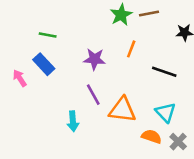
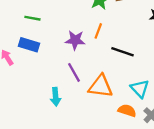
orange line: (131, 49) -> (98, 31), moved
blue rectangle: (44, 64) -> (29, 45), turned -30
black line: (164, 72) -> (122, 52), moved

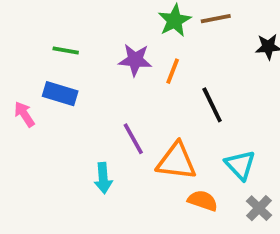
purple star: (75, 40) -> (135, 60), moved
black line: (122, 52) -> (212, 105), turned 45
orange semicircle: (127, 111) -> (203, 201), moved

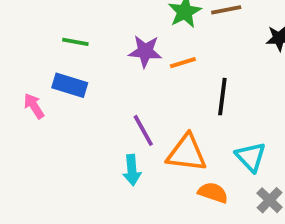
orange line: (173, 71) -> (183, 63), turned 52
black line: (212, 105) -> (222, 97), turned 33
cyan arrow: (103, 178) -> (132, 170), moved

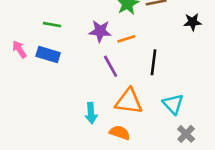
pink arrow: (34, 106) -> (19, 49), moved
purple line: (143, 130) -> (111, 66), moved
orange semicircle: (213, 193) -> (120, 133), moved

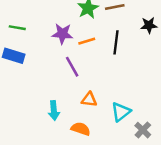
black line: (154, 62) -> (116, 42), moved
orange triangle: (129, 101) -> (89, 100), size x0.6
cyan triangle: (173, 104) -> (121, 112), moved, turned 35

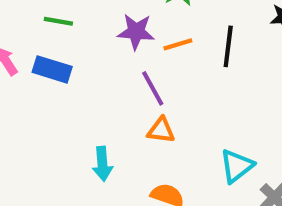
orange triangle: (89, 100) -> (161, 130), moved
cyan arrow: (54, 111) -> (102, 164), moved

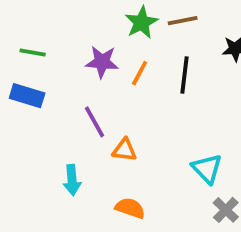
orange line: (178, 44) -> (140, 73), turned -45
purple line: (153, 88) -> (95, 122), moved
cyan triangle: (237, 166) -> (207, 169), moved, turned -36

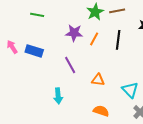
green line: (33, 52) -> (37, 15), moved
orange triangle: (125, 150) -> (98, 80), moved
orange semicircle: (130, 208) -> (101, 111), moved

